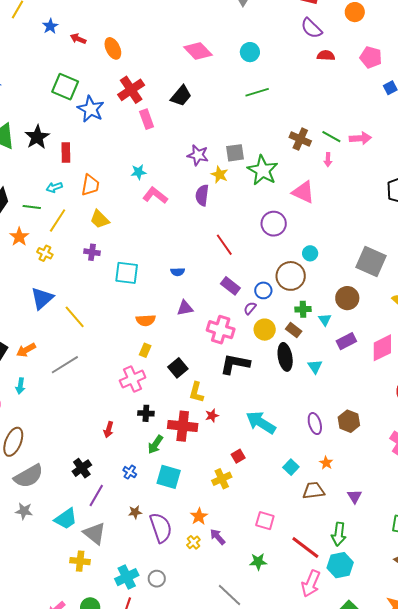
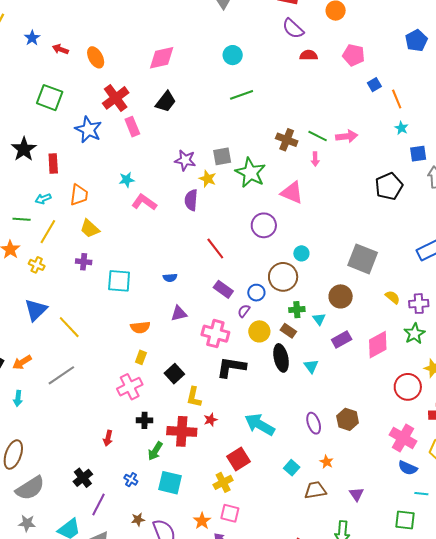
pink diamond: (198, 51) -> (162, 58), moved, turned -56
blue star: (91, 109) -> (88, 130), moved
red square: (238, 456) -> (238, 459), size x1.6
pink square: (265, 521) -> (230, 513), moved

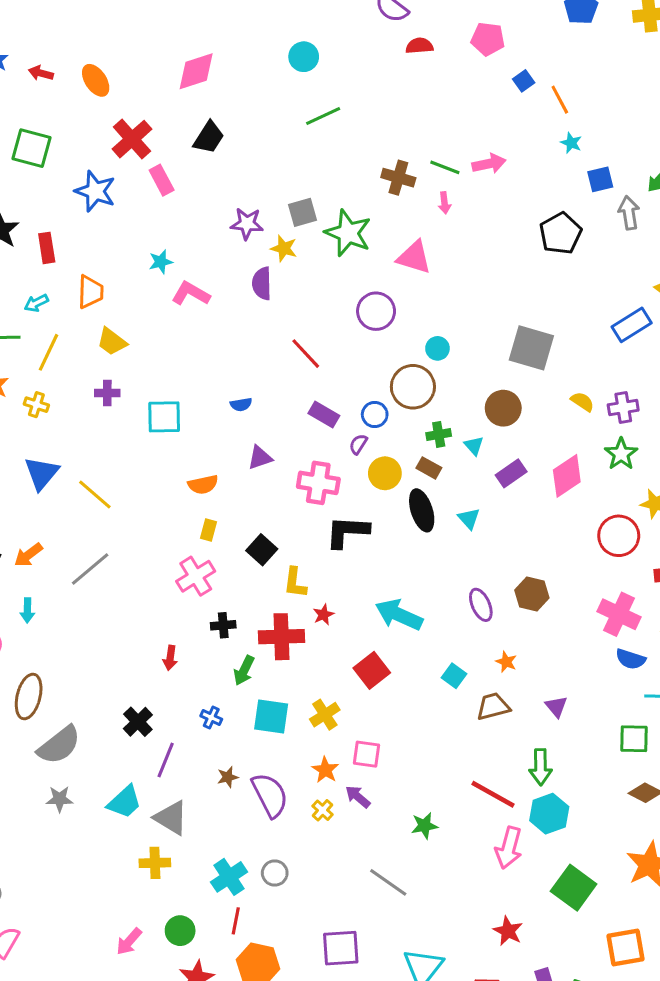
yellow cross: (223, 482) -> (325, 715), moved

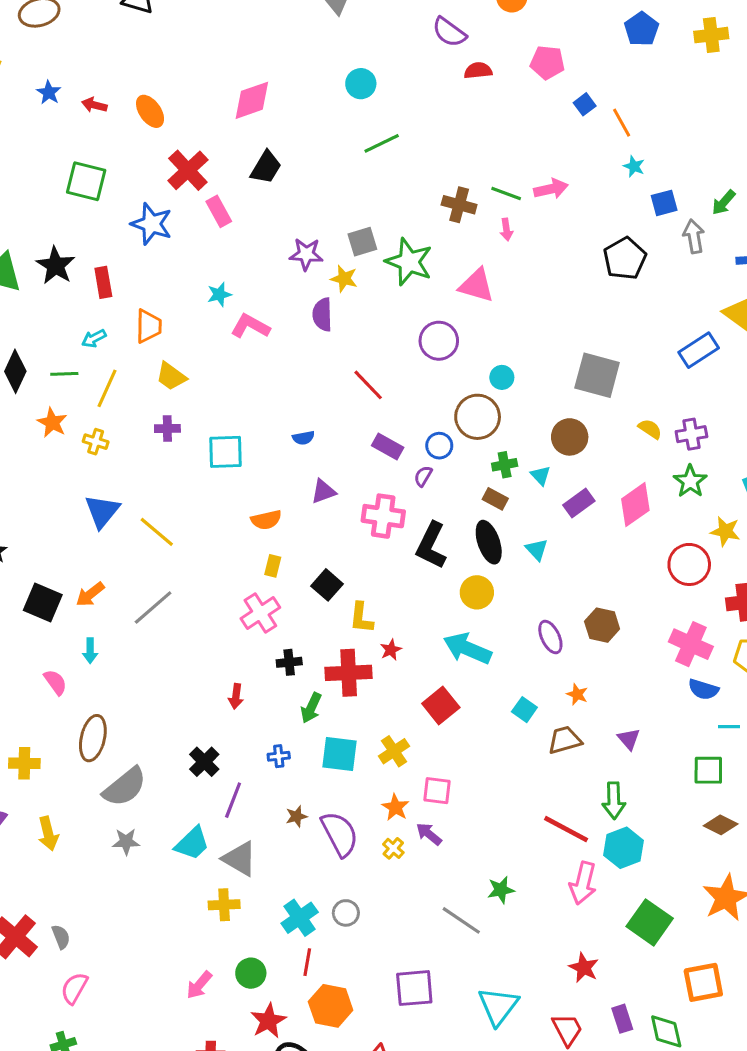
yellow circle: (385, 473) -> (477, 592), moved
black L-shape: (347, 532) -> (431, 545), moved, turned -66
blue cross: (211, 718) -> (279, 756), turned -30
green star: (424, 826) -> (501, 890), moved

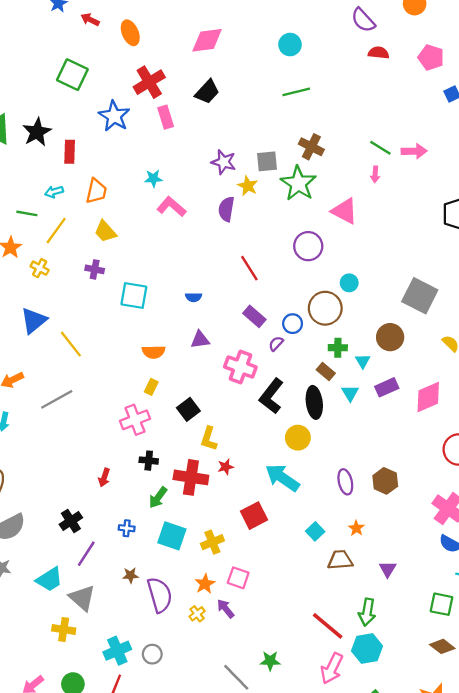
brown cross: (459, 205) -> (311, 147), moved
cyan triangle: (537, 550) -> (350, 393), moved

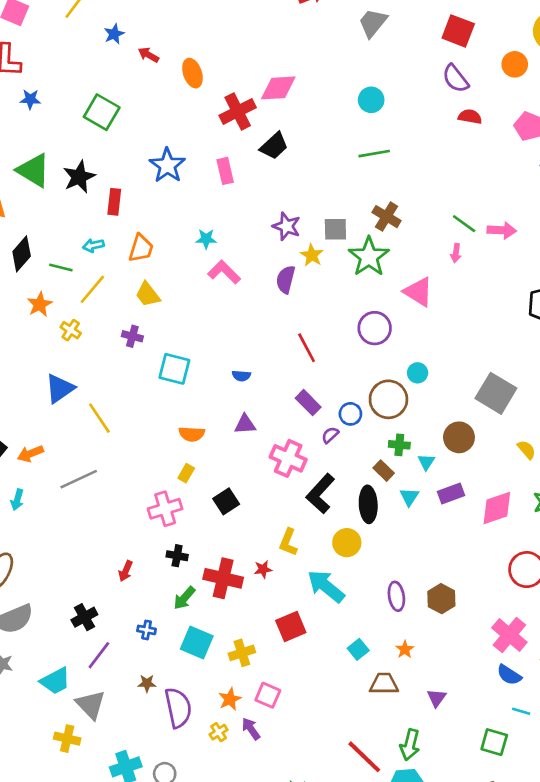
green square: (72, 75) -> (102, 112), moved
red cross: (149, 82) -> (238, 111), moved
yellow L-shape: (209, 439) -> (288, 542), moved

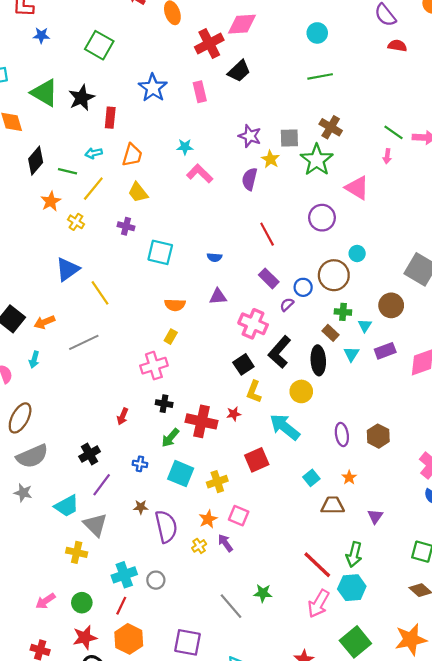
black square: (226, 501) -> (243, 364), moved

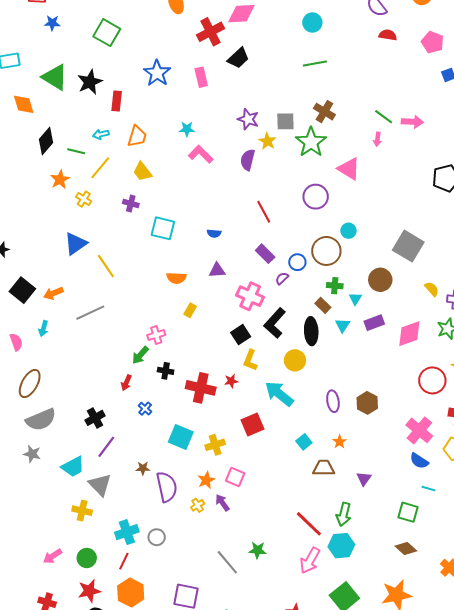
yellow rectangle: (171, 337) -> (190, 310), moved
pink cross: (154, 366) -> (156, 335), size x0.7
green arrow: (170, 438) -> (140, 355), moved
blue cross: (140, 464) -> (145, 409), moved, turned 32

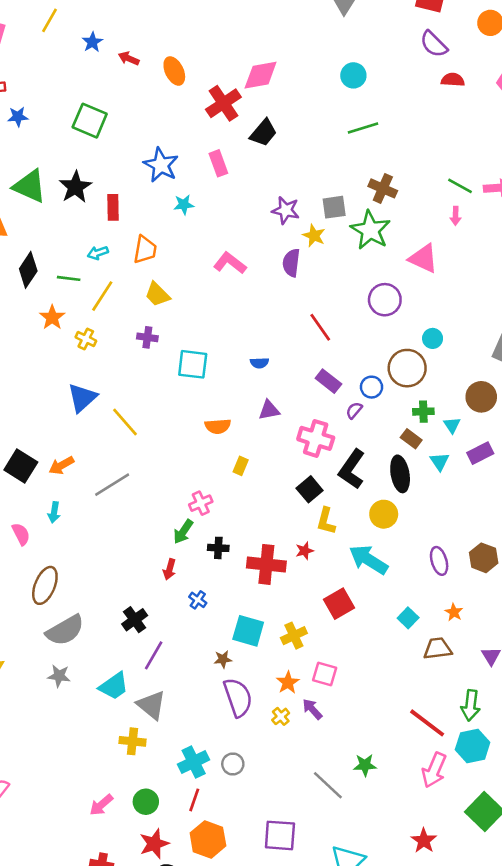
cyan star: (187, 129) -> (184, 205), moved
brown star: (143, 468) -> (223, 659), moved

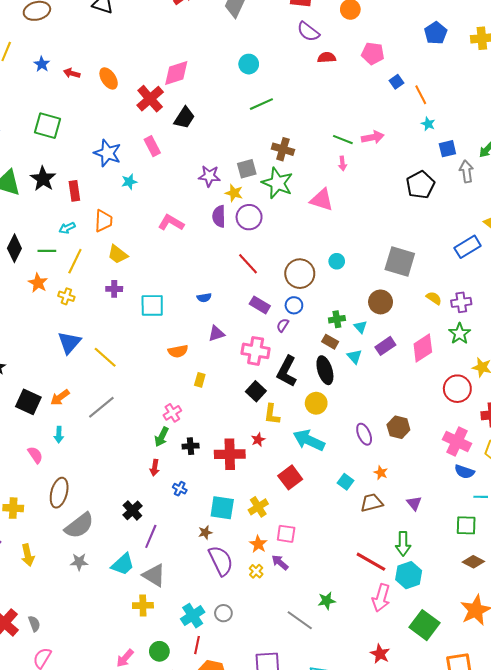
purple circle: (385, 300) -> (249, 217), moved
brown circle: (407, 368) -> (300, 274), moved

